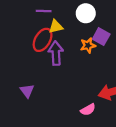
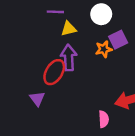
purple square: (101, 37) -> (118, 40), turned 35
red ellipse: (43, 40) -> (54, 72), moved
pink semicircle: (88, 110) -> (104, 119), turned -64

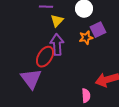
yellow triangle: (69, 29) -> (57, 21), turned -32
purple triangle: (37, 99) -> (31, 79), size x1.6

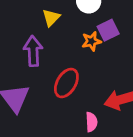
purple arrow: (57, 45) -> (33, 51), moved
red ellipse: (45, 57) -> (66, 83), moved

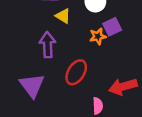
yellow triangle: (51, 18) -> (63, 16), turned -42

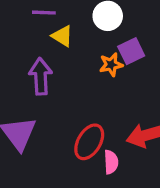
red ellipse: (76, 72) -> (89, 142), moved

